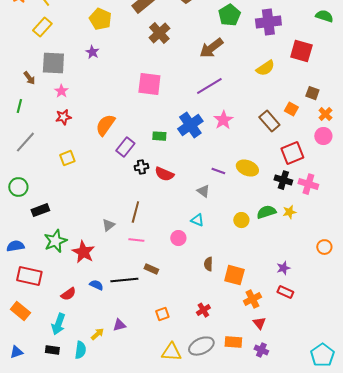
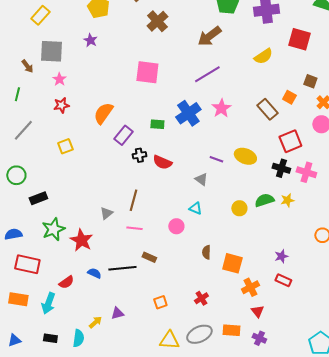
orange rectangle: (20, 311) -> (18, 299), turned -30
cyan arrow: (58, 324) -> (48, 303), moved

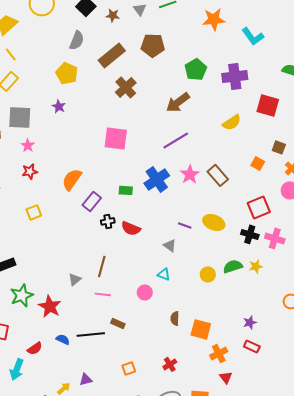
brown rectangle: (267, 109) -> (218, 175), moved

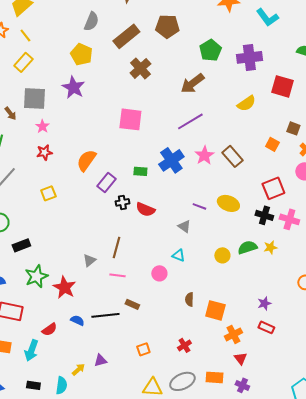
purple star: (59, 106) -> (73, 87), size x1.6

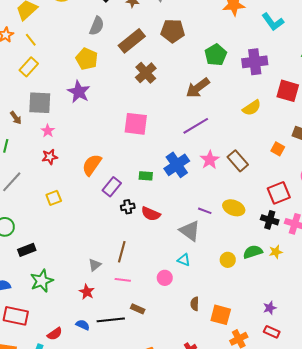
gray triangle: (184, 226) -> (190, 231), size x1.6
red star: (64, 287) -> (87, 292), moved, size x0.7

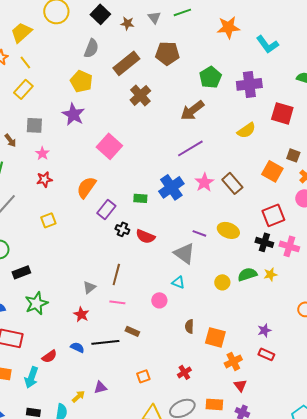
gray square: (40, 103) -> (34, 125), size x0.7
pink square: (136, 124) -> (109, 146), moved, turned 35
orange square: (278, 149) -> (272, 171), size x1.5
black cross: (128, 207) -> (122, 229), turned 32

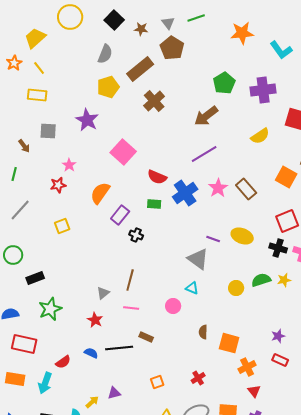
brown pentagon: (167, 53) -> (172, 48), moved, turned 30
yellow pentagon: (81, 81) -> (108, 87), moved, turned 30
yellow rectangle: (23, 89) -> (37, 95), turned 54
pink star: (42, 153) -> (69, 165), moved
red semicircle: (145, 236) -> (157, 177), moved

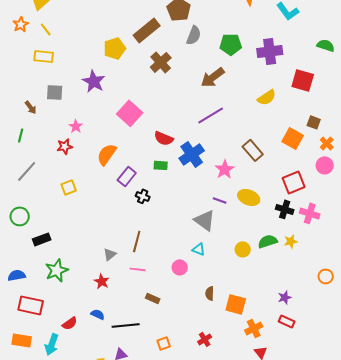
gray semicircle: (105, 54) -> (194, 35), moved
green pentagon: (224, 83) -> (231, 44), turned 30
pink star: (218, 188) -> (225, 169), moved
black line: (119, 348) -> (126, 325), moved

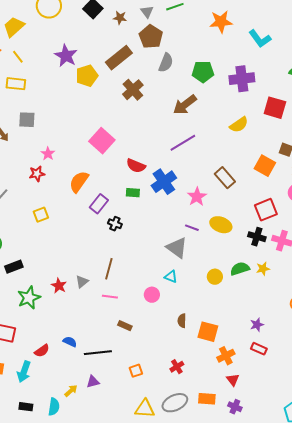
purple star: (94, 81) -> (66, 56), moved
red star: (102, 281) -> (59, 286), moved

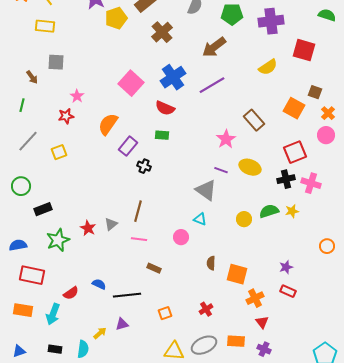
blue cross: (164, 182) -> (173, 77), moved
yellow square: (41, 215) -> (59, 152), moved
black cross: (257, 237) -> (286, 179), turned -30

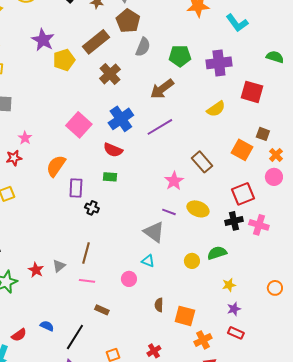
purple rectangle: (128, 146) -> (76, 188), turned -36
yellow star: (292, 211) -> (229, 285), moved
black line: (127, 295) -> (75, 337), turned -52

